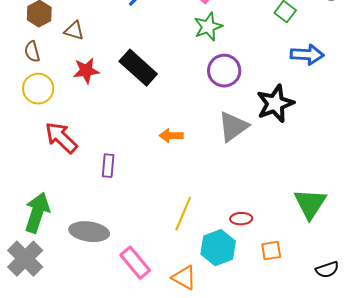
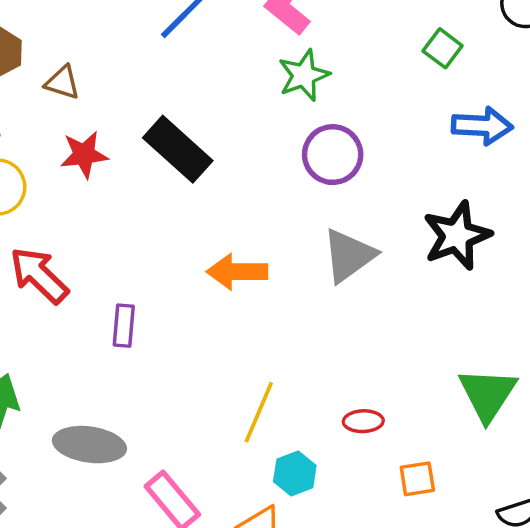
black star: (275, 104) -> (457, 236), moved
orange arrow: (171, 136) -> (237, 272), size x1.4
cyan hexagon: (218, 248) -> (295, 473), moved, size x0.7

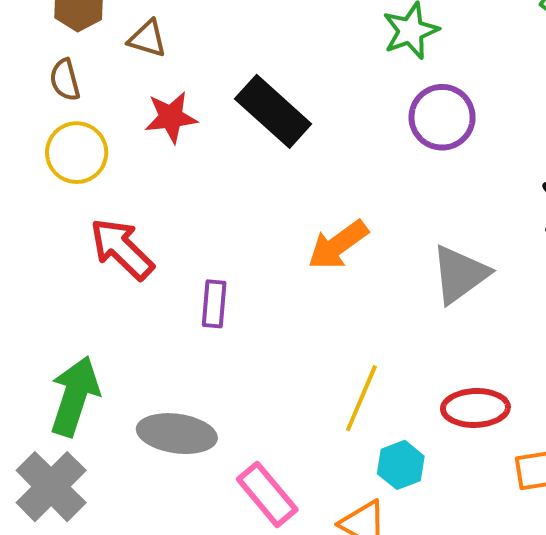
gray triangle: (349, 255) -> (460, 274), moved
orange arrow: (237, 272) -> (338, 245), turned -36
red ellipse: (363, 421) -> (475, 408), size x1.5

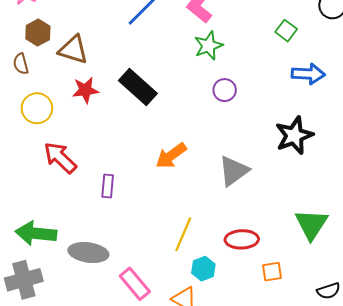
brown triangle: (147, 39) -> (73, 50), size x1.5
brown semicircle: (65, 80) -> (21, 64), moved
purple circle: (442, 117) -> (225, 90), size x0.7
green arrow: (75, 396) -> (36, 233), turned -102
gray cross: (51, 487) -> (24, 280), turned 30

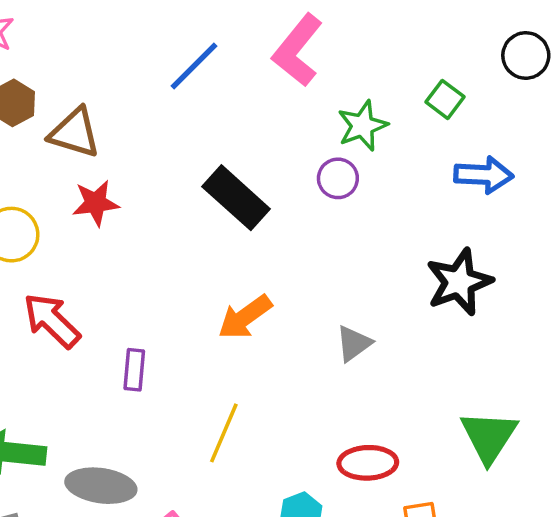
green star: (208, 46) -> (362, 126), moved
black rectangle: (138, 87) -> (236, 198), moved
purple circle: (225, 90) -> (338, 178), moved
gray triangle: (234, 171) -> (354, 343), size x0.7
yellow line: (183, 234) -> (224, 433), moved

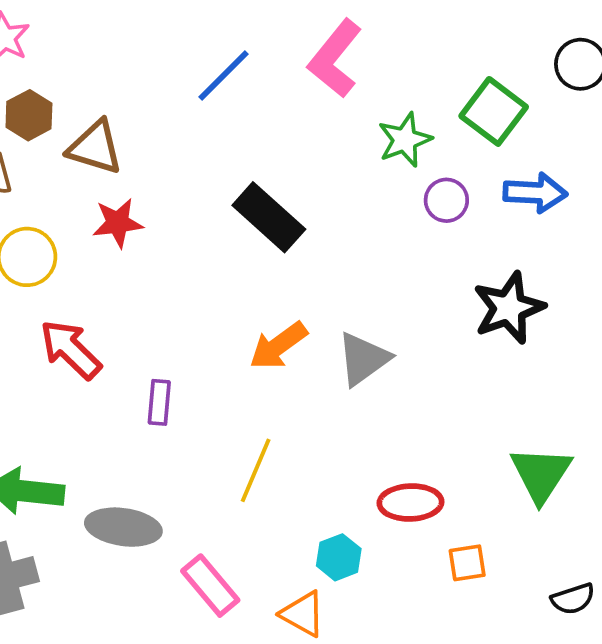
green square: (445, 99) -> (494, 111), size x1.6
purple circle: (338, 178) -> (446, 200), moved
gray triangle: (354, 343) -> (363, 359), moved, size x1.4

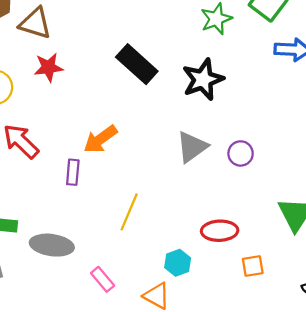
purple circle: (446, 200) -> (241, 153), moved
black star: (509, 308) -> (203, 80), moved
orange arrow: (278, 346) -> (100, 139), moved
pink rectangle: (210, 586) -> (103, 279), size x0.7

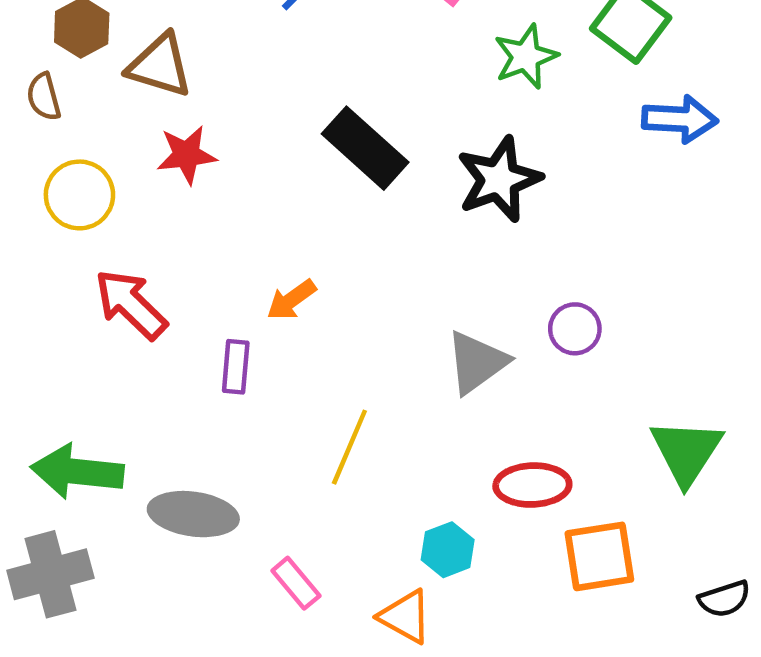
orange arrow: (100, 139) -> (291, 300), size x0.7
gray triangle: (192, 147) -> (477, 362), moved
orange square: (253, 266) -> (599, 556), size x1.6

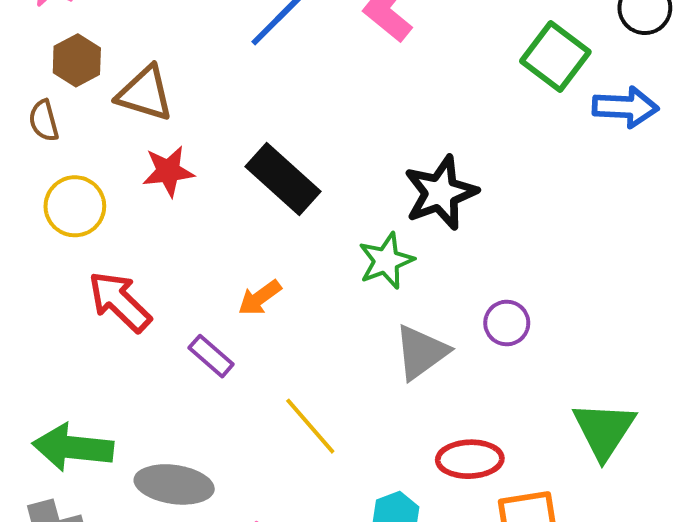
green star: (526, 57) -> (386, 261), moved
blue arrow: (680, 119) -> (625, 107), moved
black rectangle: (365, 148) -> (283, 179), moved
purple rectangle: (236, 367) -> (211, 356), turned -54
yellow line: (349, 447) -> (310, 426), turned -64

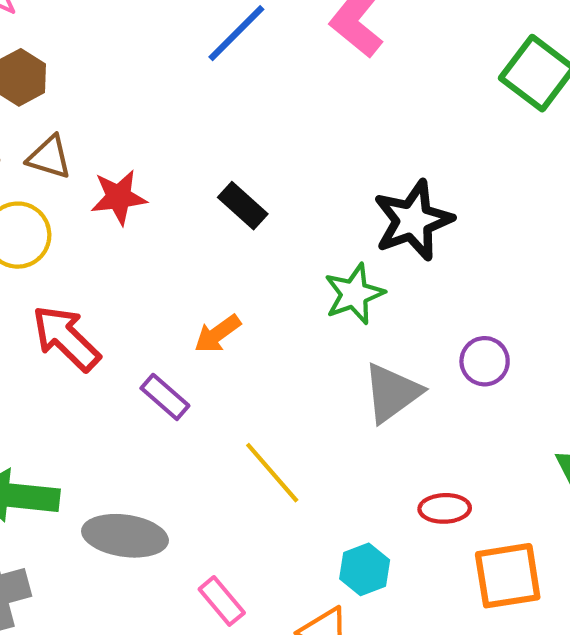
brown triangle: (145, 93) -> (49, 157), moved, size x0.7
black rectangle: (283, 179) -> (243, 206), size x0.6
red ellipse: (470, 459) -> (445, 508), size x0.7

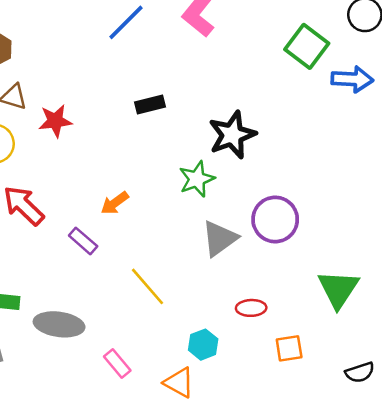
black rectangle: (243, 206) -> (150, 104), moved, turned -56
purple circle: (485, 361) -> (275, 219), size x1.6
orange square: (508, 576) -> (289, 348), size x0.7

